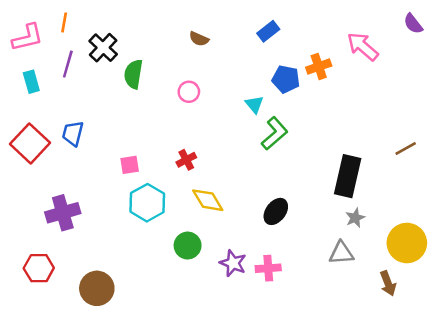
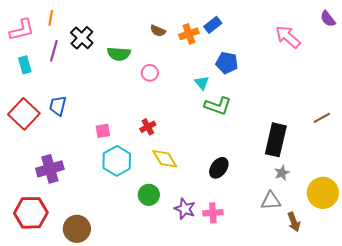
orange cross: (319, 67) -> (189, 34), moved
green semicircle: (133, 74) -> (119, 54), moved, turned -95
green L-shape: (275, 133) -> (218, 106), turned 60
red hexagon: (39, 268) -> (31, 213), size x1.4
brown arrow: (388, 283) -> (294, 222), moved

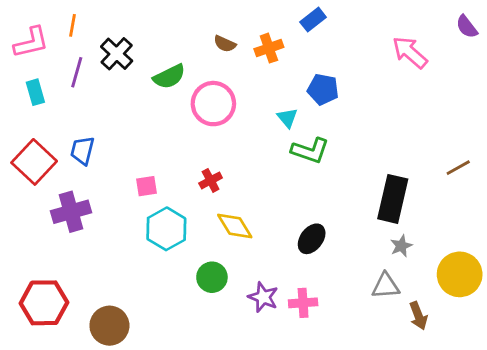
blue rectangle: (213, 25) -> (313, 20), moved
green semicircle: (119, 54) -> (169, 77), turned -30
pink circle: (150, 73) -> (213, 104), size x1.8
purple cross: (50, 169) -> (71, 212), moved

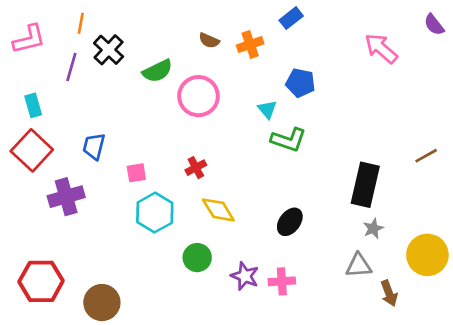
orange line: (72, 25) -> (81, 23), moved
cyan rectangle: (35, 92) -> (33, 105), moved
blue trapezoid: (82, 151) -> (94, 146), moved

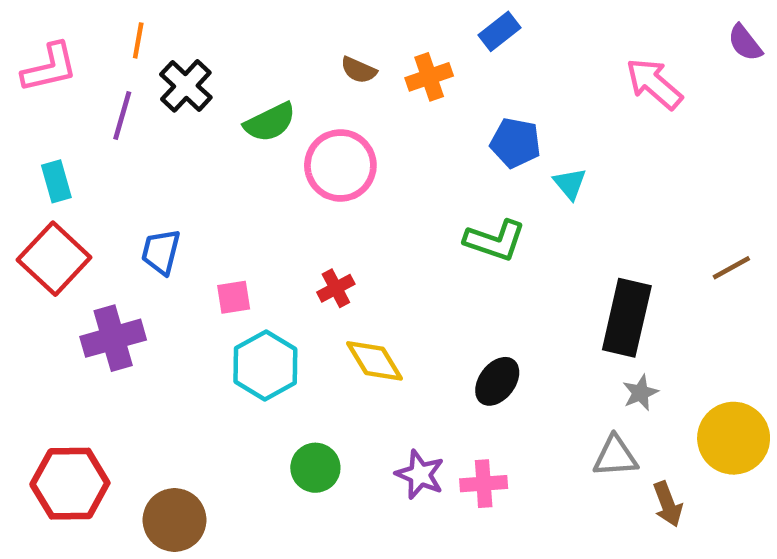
cyan triangle: (267, 109) -> (570, 184), moved
green circle: (197, 258) -> (315, 468), moved

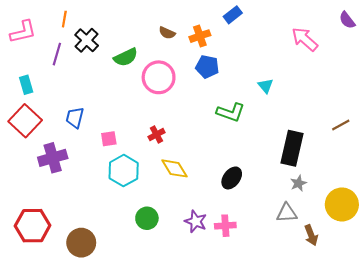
blue pentagon: (515, 143) -> (207, 67), moved

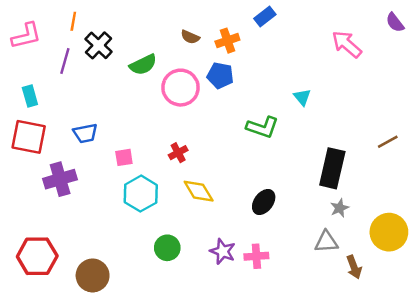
blue pentagon: (207, 67) -> (220, 75), moved
blue trapezoid: (75, 118) -> (85, 133), turned -115
red square: (25, 121) -> (29, 137), turned -32

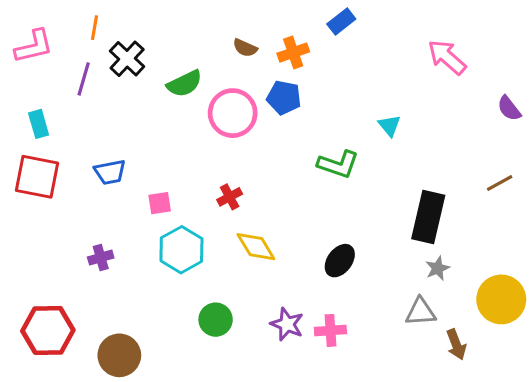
purple semicircle: (395, 22) -> (509, 108), moved
purple cross: (60, 179) -> (101, 257), moved, size x0.6

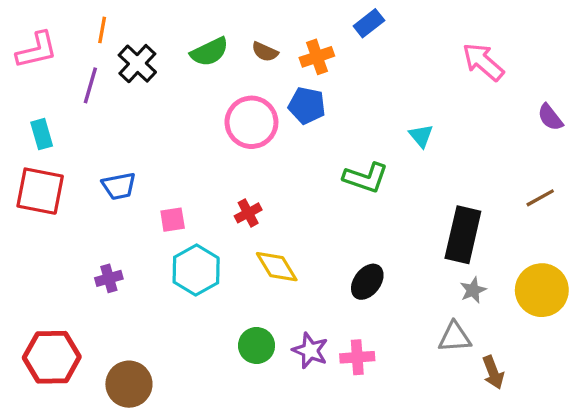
green semicircle: (185, 84) -> (210, 52), moved
yellow circle: (501, 299) -> (542, 290), moved
green circle: (216, 320) -> (257, 345), moved

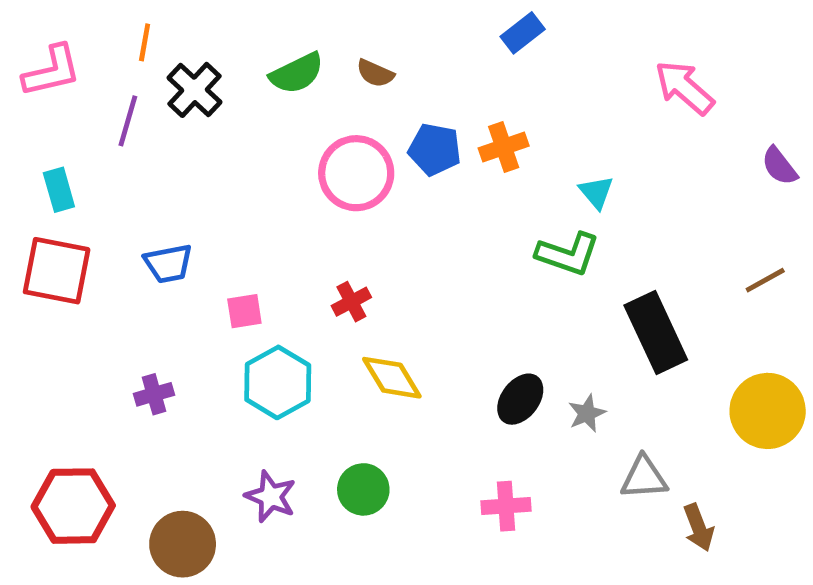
orange cross: (317, 57) -> (504, 147), moved
green L-shape: (366, 178) -> (568, 254), moved
black rectangle: (463, 235) -> (656, 332), turned -38
gray star: (473, 290) -> (587, 413), moved
purple star: (310, 351) -> (271, 497), moved

